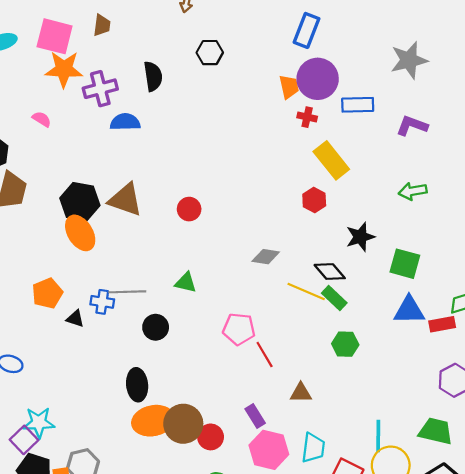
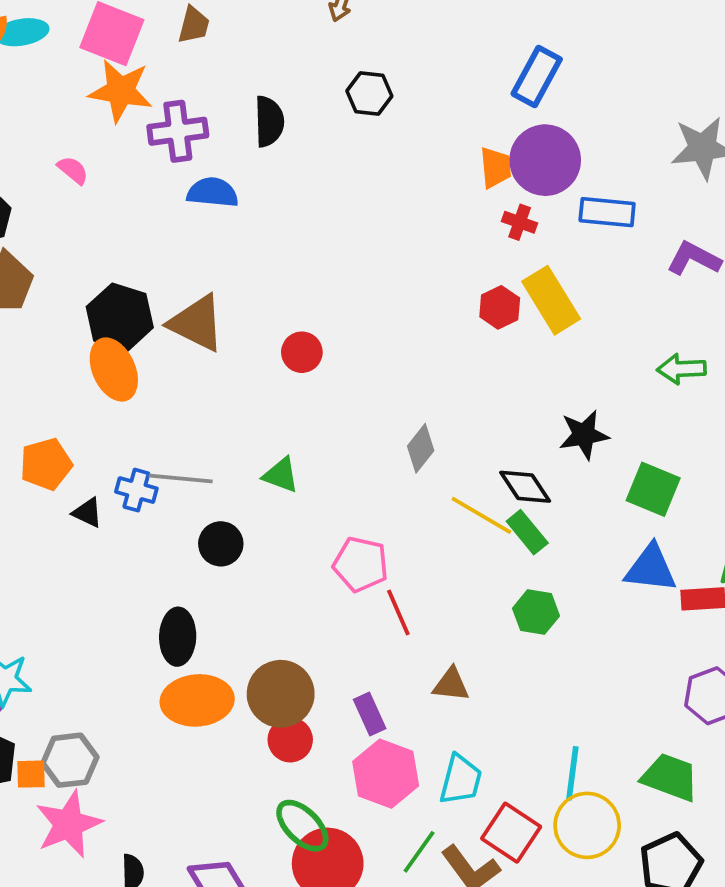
red hexagon: (314, 200) -> (500, 307), moved
gray diamond: (266, 257) -> (421, 448), turned -68
brown circle: (183, 424) -> (281, 694), moved

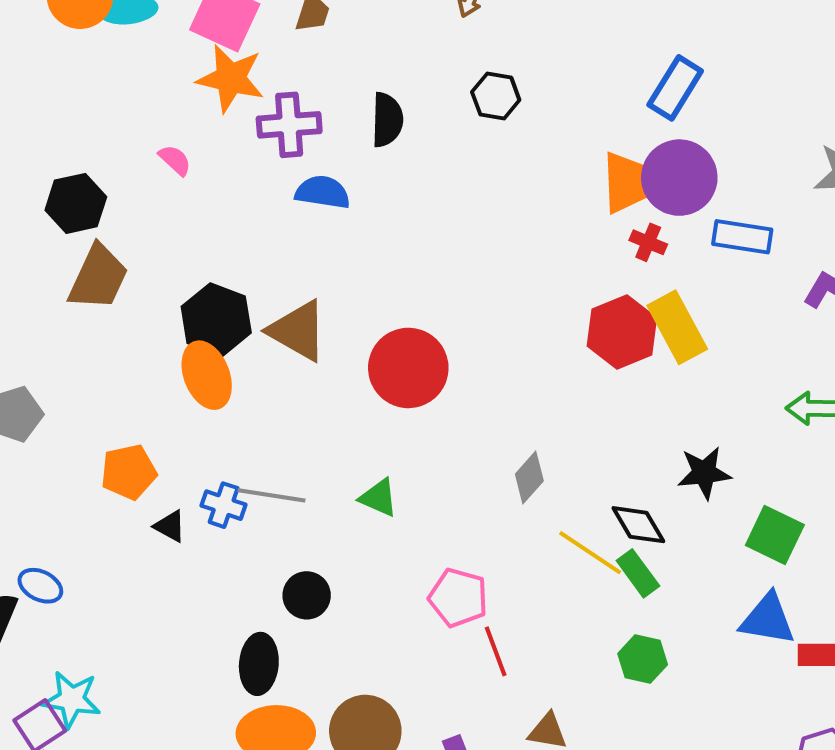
orange trapezoid: (496, 168) -> (626, 183), size x1.4
red hexagon: (500, 307) -> (622, 332), size x1.6
red circle: (302, 352) -> (408, 368), size x1.8
black circle: (221, 544) -> (307, 595), moved

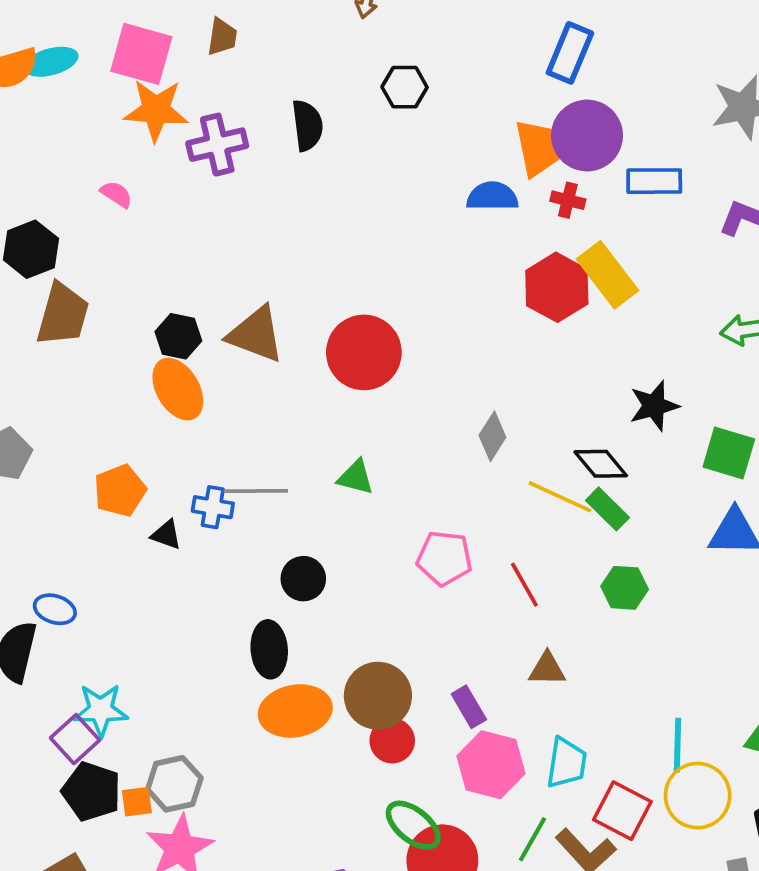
blue semicircle: (323, 192) -> (492, 196), moved
black hexagon: (216, 320) -> (178, 336), size x0.7
red line: (496, 651) -> (524, 585), moved

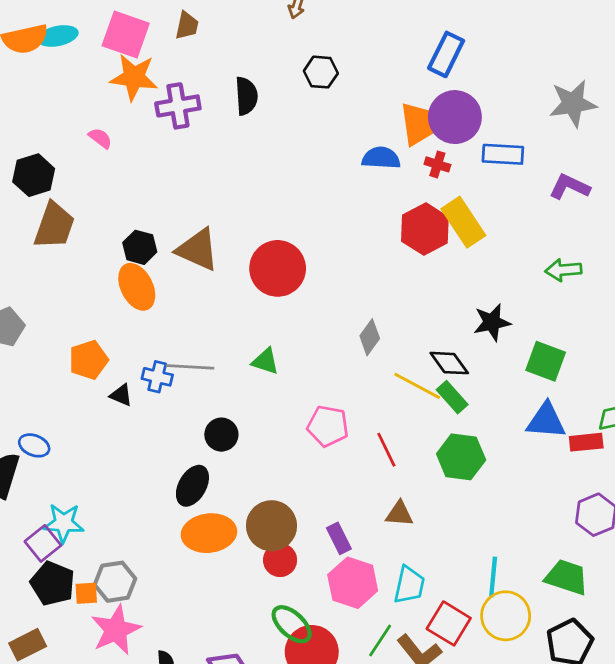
green hexagon: (625, 588) -> (461, 457), size x1.4
black ellipse: (269, 649) -> (192, 486), turned 30

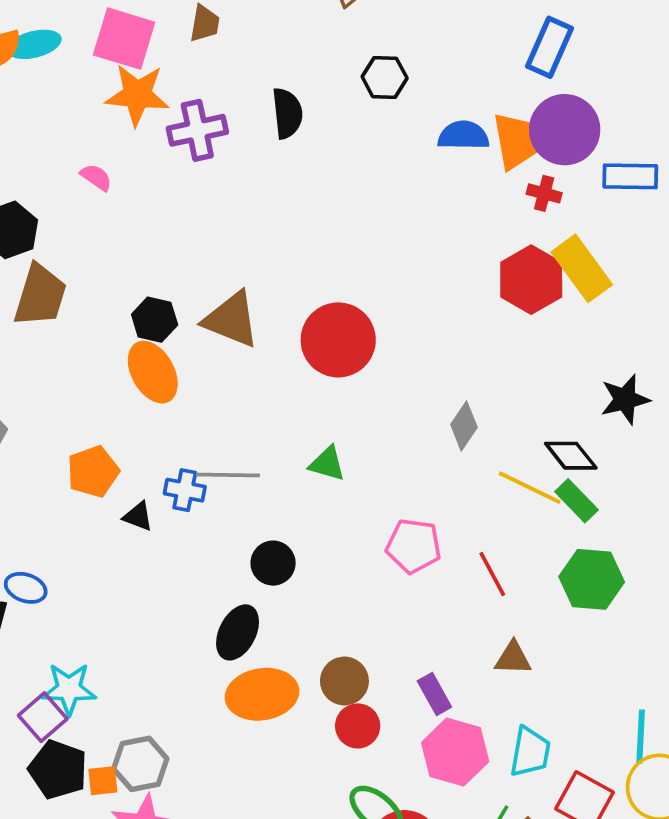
blue semicircle: (381, 158) -> (463, 135), moved
brown circle: (272, 526) -> (344, 681), size x0.7

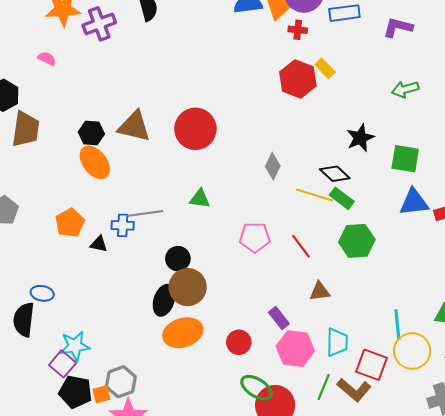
yellow rectangle: (582, 268) -> (325, 68), size x0.6
brown circle: (344, 681) -> (188, 287), moved, size x1.4

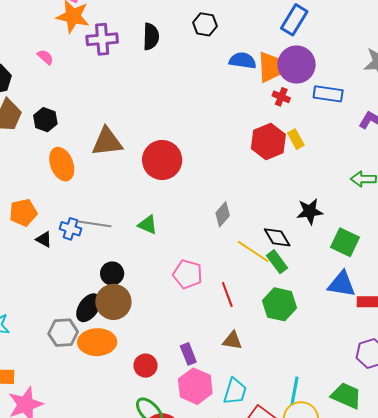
brown triangle: (134, 126) -> (107, 142), turned -36
black hexagon: (91, 133) -> (45, 120), moved
gray hexagon: (121, 382) -> (63, 333), moved

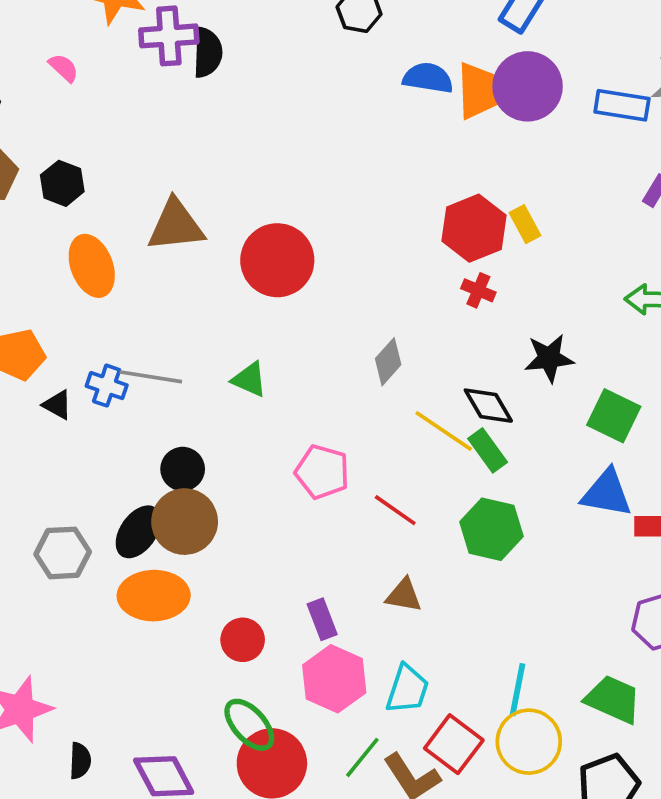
black semicircle: (151, 37) -> (208, 53), moved
blue rectangle: (328, 94) -> (622, 105), moved
red cross: (281, 97) -> (478, 290), moved
red line: (227, 295) -> (395, 510), turned -35
gray hexagon: (63, 333) -> (63, 553), moved

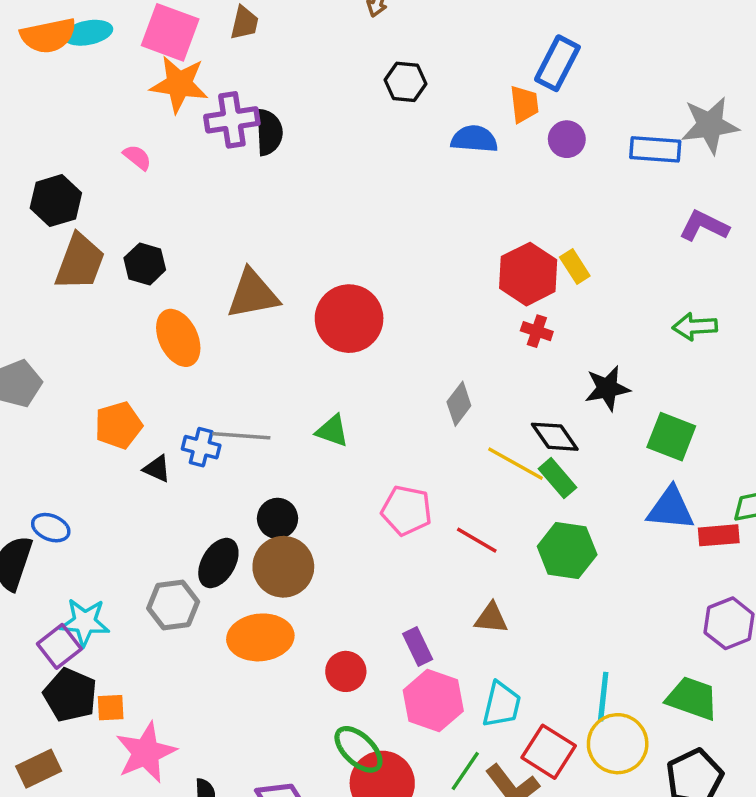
purple circle: (528, 86) -> (567, 139), size x0.6
orange trapezoid: (478, 91) -> (524, 104), moved, size x0.7
black ellipse: (138, 532) -> (218, 563), moved

